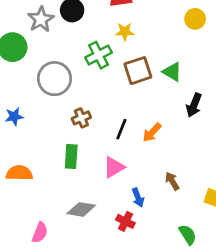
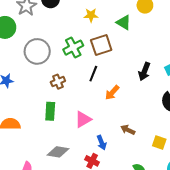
green cross: (98, 55) -> (73, 48), moved
green triangle: (172, 72) -> (124, 22), moved
black line: (121, 129) -> (93, 74), moved
brown arrow: (172, 181) -> (128, 130), turned -32

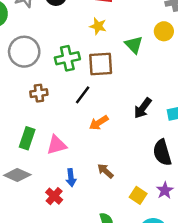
green rectangle: (50, 111) -> (27, 138), moved

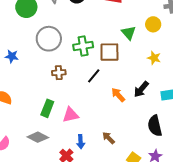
yellow star: (98, 26) -> (154, 58), moved
yellow circle: (164, 31) -> (153, 24), moved
green triangle: (134, 45) -> (129, 33), moved
orange arrow: (99, 123) -> (118, 95), moved, turned 77

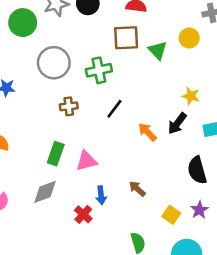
brown square: (109, 52) -> (126, 38), moved
yellow star: (154, 58) -> (191, 96), moved
gray diamond: (38, 137) -> (45, 192), turned -45

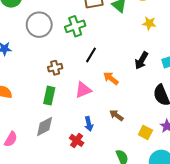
yellow star: (191, 96) -> (149, 23), moved
brown cross: (69, 106) -> (55, 68), moved
orange arrow: (147, 132) -> (111, 78), moved
pink triangle: (86, 161) -> (83, 90), moved

